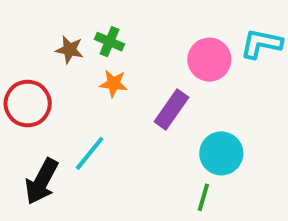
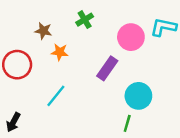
green cross: (110, 42) -> (85, 20), moved, turned 36
orange star: (113, 84) -> (60, 52), moved
black arrow: (42, 181) -> (13, 122), moved, size x0.7

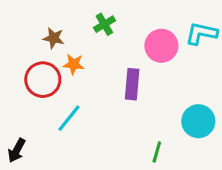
red circle: (17, 65) -> (43, 80), moved
purple rectangle: (107, 68) -> (132, 84), turned -30
cyan circle: (138, 96) -> (198, 121), moved

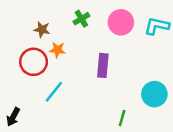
pink circle: (161, 46) -> (121, 22), moved

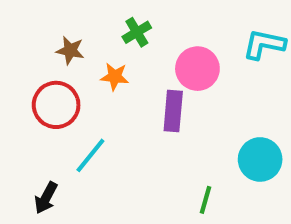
pink circle: (121, 22) -> (197, 69), moved
orange star: (57, 50) -> (115, 77), moved
black arrow: (13, 117) -> (46, 198), moved

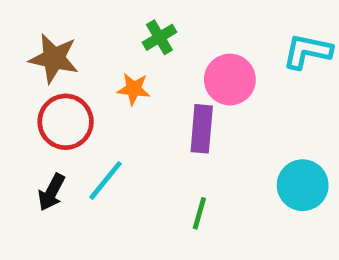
brown star: (70, 50) -> (54, 58), moved, size x1.5
black arrow: (46, 198) -> (51, 192), moved
green line: (206, 200) -> (199, 213), moved

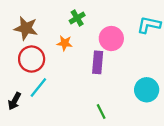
cyan line: (105, 180) -> (38, 87), moved
black arrow: (51, 192) -> (14, 101), moved
green line: (199, 213) -> (101, 111), moved, turned -42

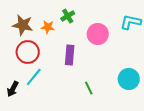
orange star: (65, 43) -> (48, 27), moved
purple rectangle: (98, 62) -> (70, 55), moved
green line: (101, 111) -> (89, 88), moved

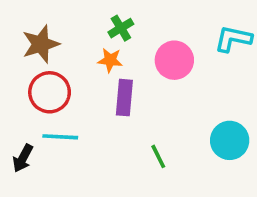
brown star: (23, 25) -> (41, 44), turned -30
orange star: (48, 27) -> (110, 60), moved
cyan line: (34, 77) -> (60, 137), turned 54

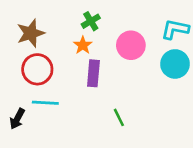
orange star: (110, 60) -> (83, 45), turned 30
cyan circle: (230, 140) -> (175, 64), moved

